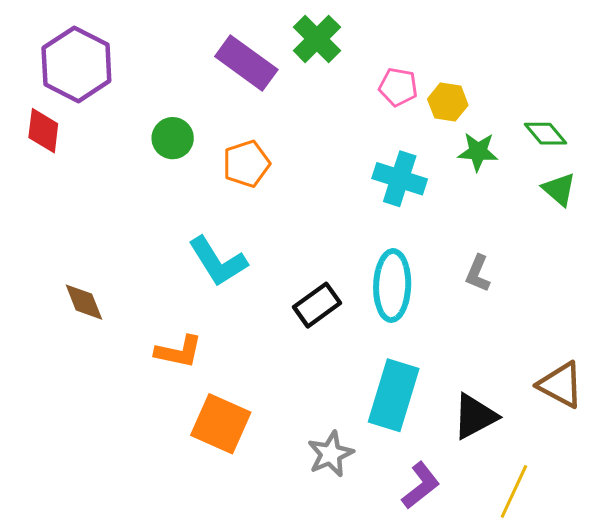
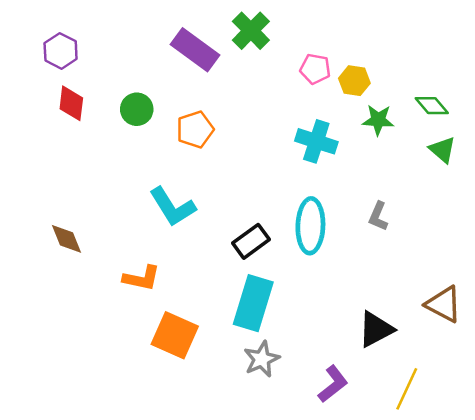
purple hexagon: (76, 64) -> (61, 51), size x0.6
red diamond: (43, 131) -> (71, 103), moved
cyan rectangle: (394, 395) -> (253, 303), moved

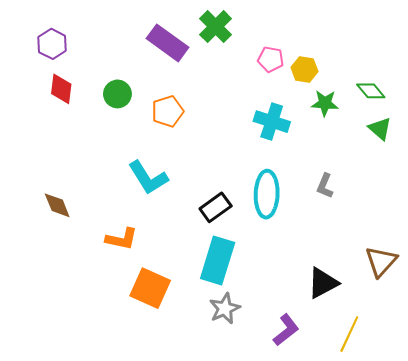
brown triangle: (444, 304) -> (381, 262), turned 44

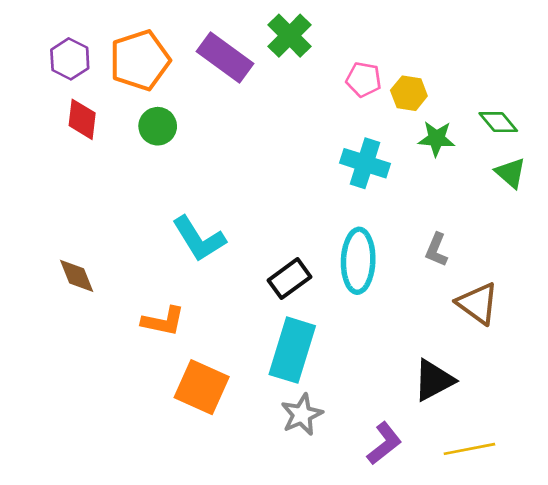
orange pentagon: (168, 111) -> (140, 60), moved, size x1.4
brown triangle: (381, 262) -> (478, 303), moved, turned -36
yellow line: (349, 334) -> (469, 449), turned 54

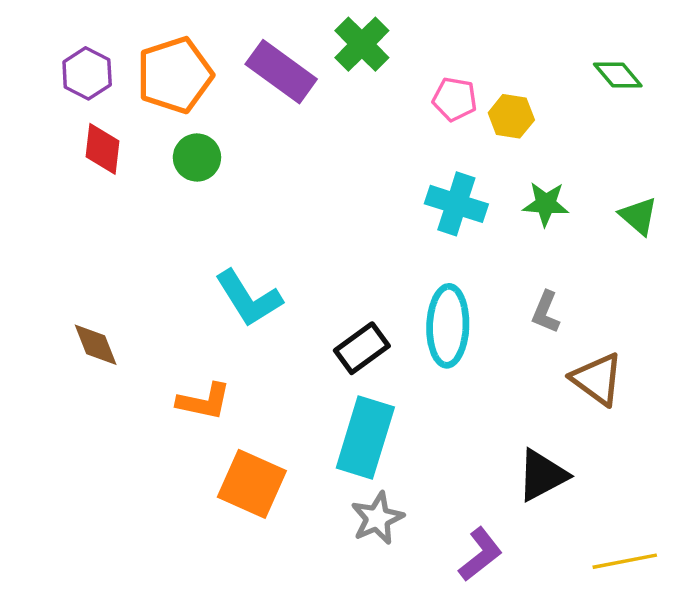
green diamond: (498, 122) -> (618, 75), moved
green star: (436, 139) -> (546, 204), moved
yellow line: (469, 449) -> (625, 561), moved

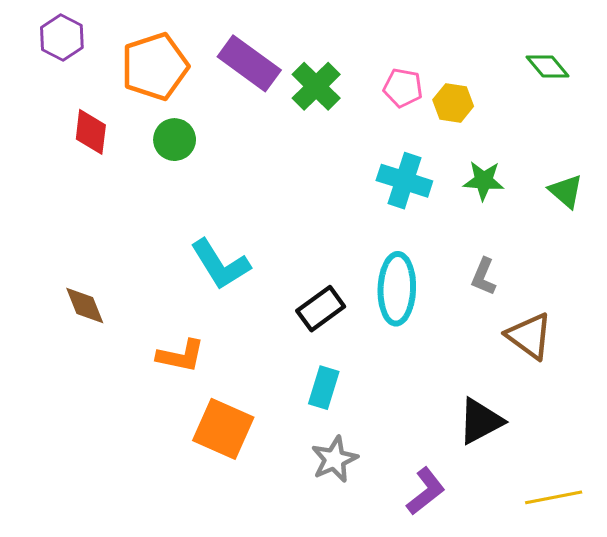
green cross: (362, 44) -> (316, 86), moved
purple hexagon: (87, 73) -> (62, 38), moved
cyan rectangle: (365, 438) -> (324, 388), size x0.6

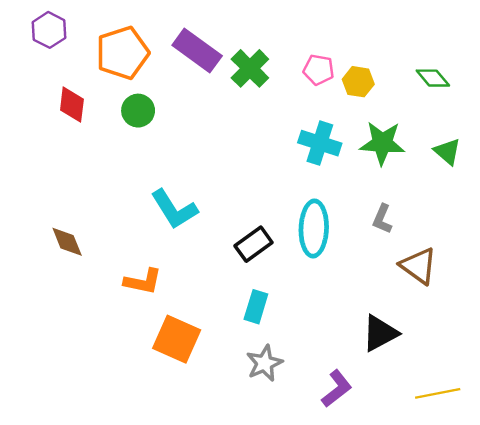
green diamond: (548, 66) -> (433, 78), moved
green star: (484, 181) -> (382, 143), size x1.4

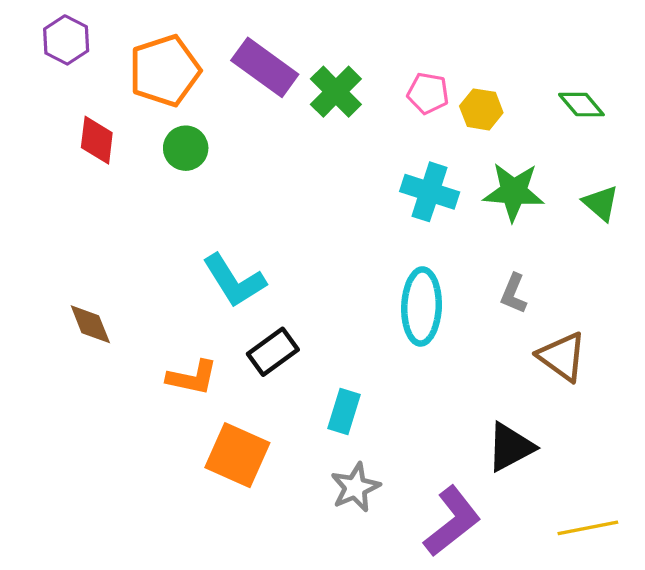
black rectangle: (254, 244) -> (273, 352), moved
purple L-shape: (337, 389) -> (452, 521), size x1.4

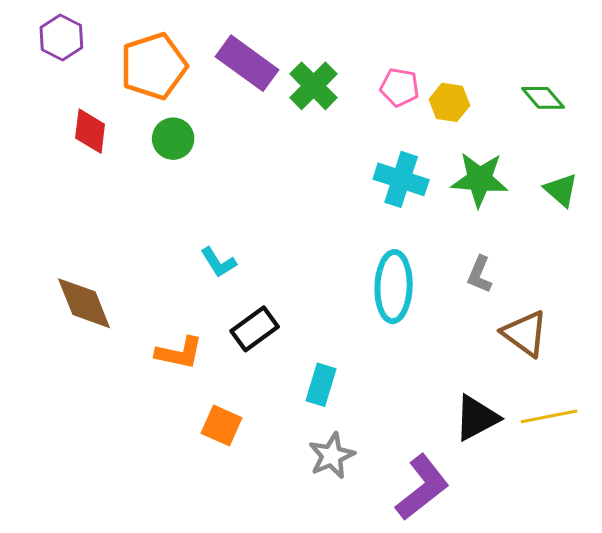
cyan L-shape: (234, 281) -> (218, 262), size x0.6
brown diamond: (90, 324) -> (84, 303), size x1.4
orange square: (237, 455) -> (221, 425), size x0.7
yellow line: (588, 528) -> (549, 416), moved

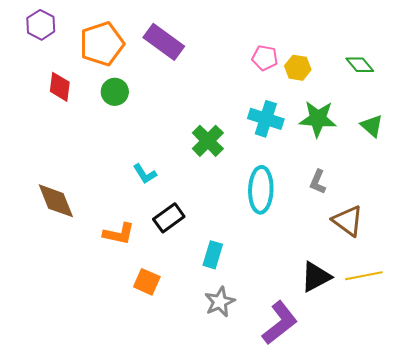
green cross: (314, 86) -> (208, 141), moved

